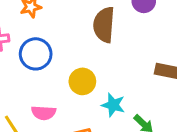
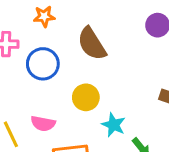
brown semicircle: (104, 25) -> (92, 44), moved, turned -44

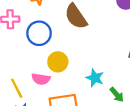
yellow circle: (86, 97) -> (58, 62), moved

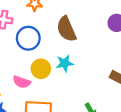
cyan star: (95, 78) -> (65, 63), moved, turned 30

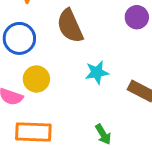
cyan star: (65, 63) -> (97, 72), moved

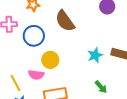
cyan star: (97, 72) -> (95, 55), moved

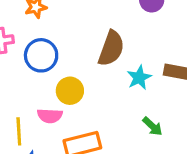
brown semicircle: (65, 21) -> (111, 48), moved, turned -120
yellow line: (16, 83) -> (19, 131), turned 30

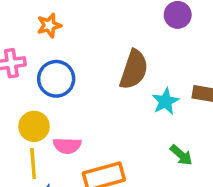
yellow circle: (70, 91) -> (34, 126), moved

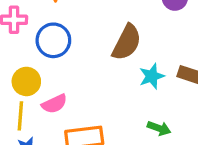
pink semicircle: (67, 146) -> (54, 104), turned -35
green arrow: (181, 155) -> (159, 128), turned -30

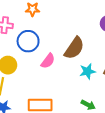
pink semicircle: (54, 104) -> (48, 61), moved, turned -35

